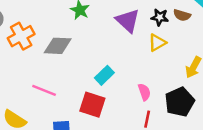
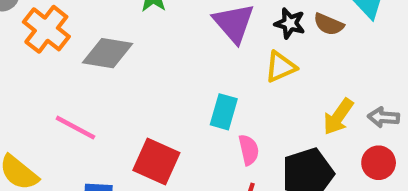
orange cross: (21, 36) -> (46, 29), turned -30
cyan rectangle: (104, 75) -> (224, 112), moved, turned -36

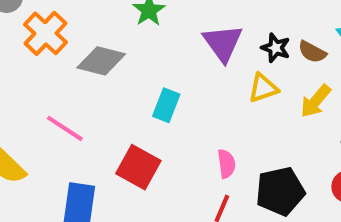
cyan rectangle: (224, 112) -> (166, 105), moved
yellow arrow: (338, 117) -> (316, 101), moved

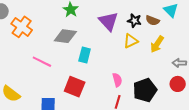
gray diamond: (101, 61) -> (65, 36), moved
pink line: (65, 128) -> (42, 62), moved

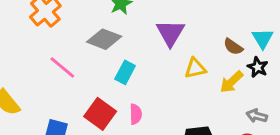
black star: (134, 21) -> (258, 67), moved
pink semicircle: (117, 80) -> (136, 114), moved

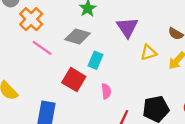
pink line: (62, 67) -> (42, 48), moved
red square: (100, 114) -> (74, 80), moved

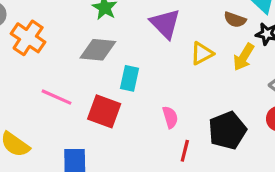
pink line: (42, 48) -> (56, 97), moved
pink semicircle: (106, 91) -> (170, 117), moved

